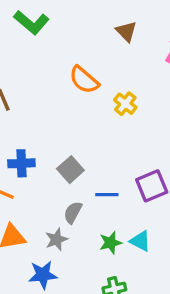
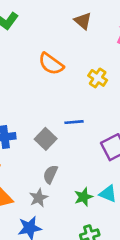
yellow cross: (125, 104) -> (98, 78), moved
blue line: (107, 195) -> (74, 122), moved

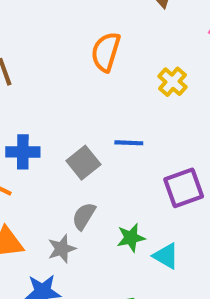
orange semicircle: (51, 64) -> (106, 52), turned 64
green star: (84, 197) -> (131, 238), moved

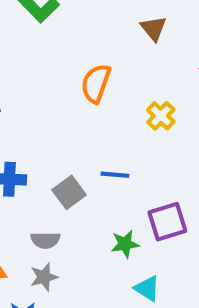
gray semicircle: (84, 216) -> (45, 240), moved, turned -124
green star: (131, 238) -> (125, 244), moved

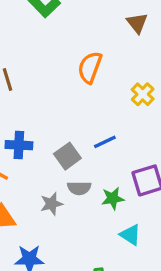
blue line: (115, 175) -> (105, 142), turned -30
gray semicircle: (45, 240) -> (79, 188), moved
gray star: (44, 277) -> (52, 204), moved

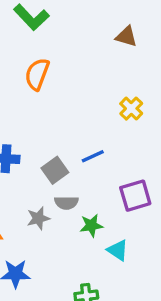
brown triangle: (137, 23) -> (126, 37), turned -35
orange semicircle: (90, 67) -> (37, 74), moved
green star: (113, 198) -> (91, 225), moved

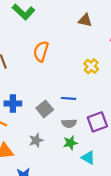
orange semicircle: (37, 74) -> (41, 51), moved
blue line: (93, 156) -> (68, 98), turned 32
gray semicircle: (66, 203) -> (69, 123), moved

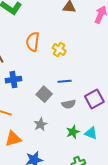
yellow cross: (91, 66) -> (59, 49), moved
blue cross: (13, 103) -> (13, 80), moved
green star: (70, 143) -> (73, 132), moved

